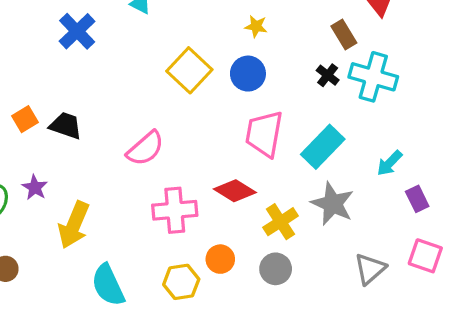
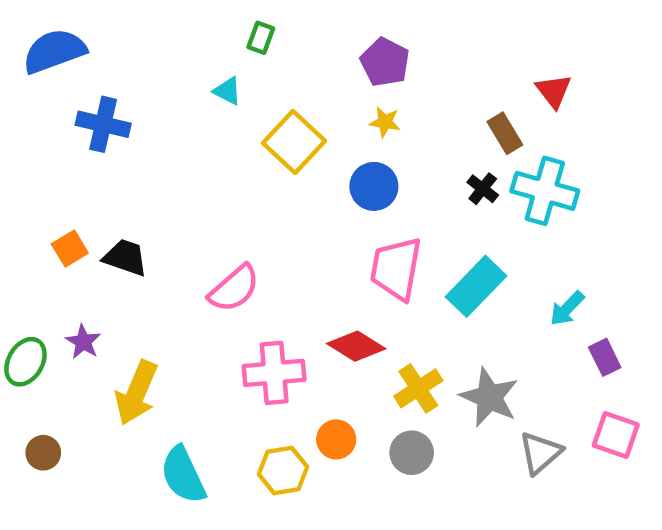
blue cross: (77, 31) -> (103, 124), moved, turned -33
yellow square: (189, 70) -> (294, 142), moved
gray star: (333, 204) -> (489, 397), moved

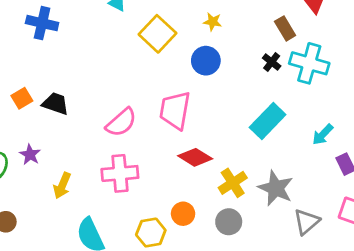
pink trapezoid: (396, 269) -> (175, 110), moved
pink cross: (274, 373) -> (120, 173), moved
yellow arrow: (136, 393) -> (62, 186), size x0.7

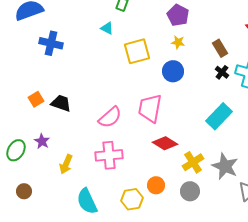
brown rectangle: (285, 28) -> (220, 48), moved
yellow square: (158, 34) -> (137, 51), turned 32

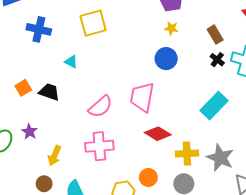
cyan triangle: (107, 28) -> (71, 62), moved
yellow square: (137, 51) -> (93, 23), moved
yellow cross: (193, 162) -> (187, 153), turned 30
brown circle: (24, 191) -> (44, 184), moved

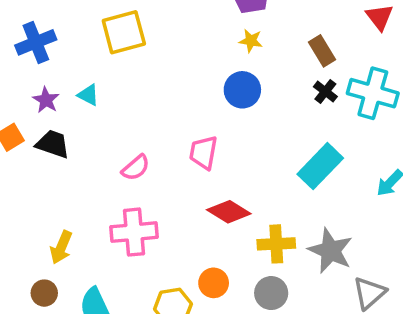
blue cross: (39, 29) -> (36, 42), turned -35
pink trapezoid: (142, 97) -> (203, 152), size x0.7
pink semicircle: (100, 107) -> (136, 168), size x0.7
purple star: (29, 132) -> (46, 100), moved

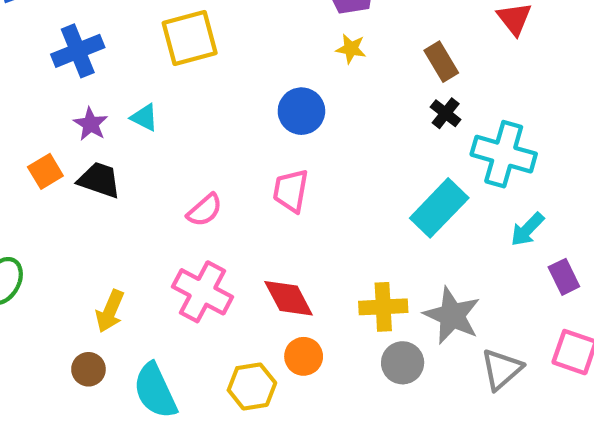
blue circle: (242, 90) -> (301, 111), moved
cyan cross: (373, 93) -> (504, 154), moved
red diamond: (229, 212) -> (289, 298), moved, turned 30
pink cross: (134, 232) -> (202, 292), turned 33
gray circle: (271, 293) -> (403, 363), moved

